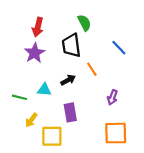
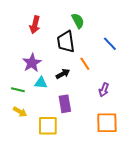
purple star: (35, 53) -> (32, 63), moved
yellow arrow: (31, 120) -> (20, 112), moved, turned -96

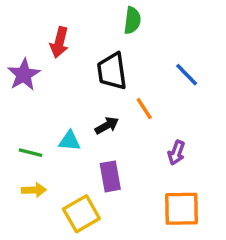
green semicircle: (78, 21) -> (132, 20), moved, turned 35
purple star: (32, 63) -> (24, 75), moved
yellow arrow: (20, 112) -> (34, 190), turned -32
yellow square: (48, 126) -> (81, 214), turned -30

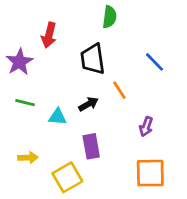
green line: (31, 153) -> (25, 103), moved

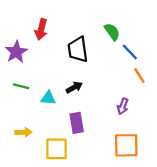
green semicircle: (110, 17) -> (112, 32), moved, turned -42
orange line: (119, 90) -> (139, 76), moved
yellow square: (67, 177) -> (56, 149), turned 30

